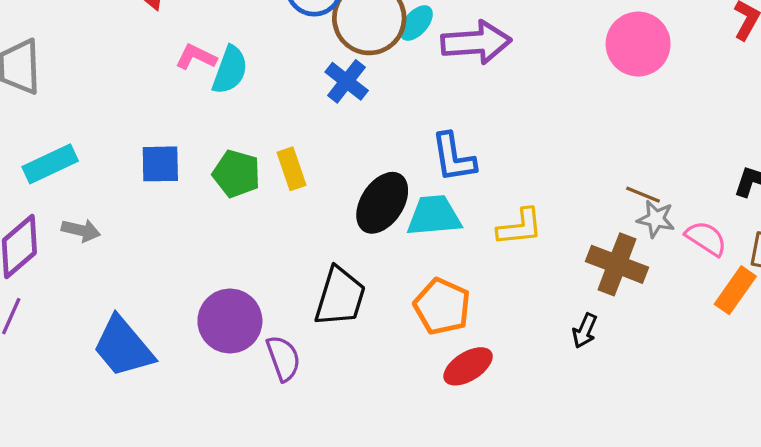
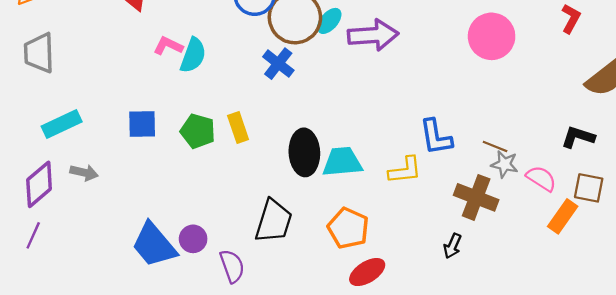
blue L-shape: (453, 157) -> (436, 137), moved
black ellipse: (382, 203) -> (304, 152), turned -36
purple circle: (230, 321) -> (193, 239), size x0.6
blue trapezoid: (123, 347) -> (154, 245), moved

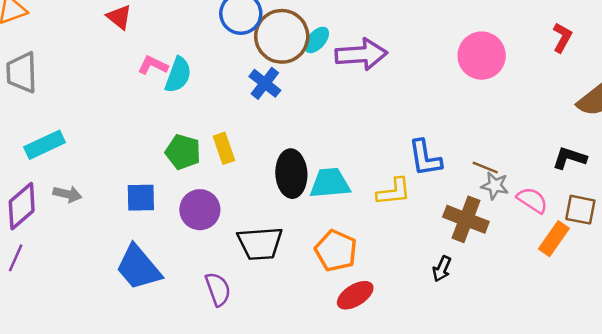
blue square: (142, 124) -> (141, 198), moved
black trapezoid: (274, 221) -> (260, 243), turned 69
purple circle: (193, 239) -> (200, 210), moved, size x1.4

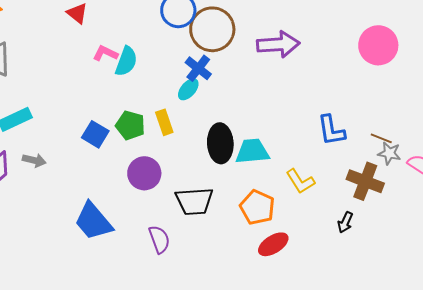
cyan ellipse: (317, 40) -> (188, 89), moved
yellow L-shape: (394, 192) -> (300, 181), moved, turned 64
blue square: (141, 198) -> (95, 134), moved, turned 32

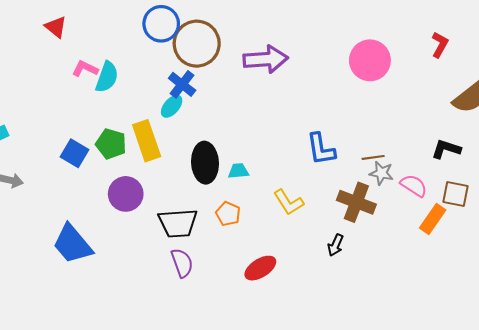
yellow rectangle: (164, 122) -> (147, 141), size x1.5
brown line: (381, 138) -> (373, 157), turned -30
cyan trapezoid: (252, 151) -> (238, 171), size x0.6
orange pentagon: (257, 207) -> (228, 214), moved, size x0.7
purple semicircle: (159, 239) -> (182, 263), moved

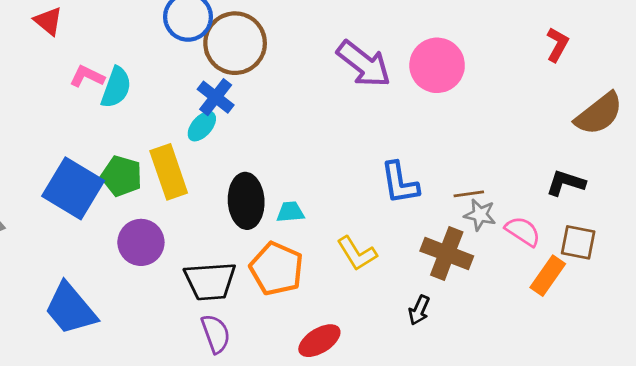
purple arrow: (266, 59) -> (364, 64), moved, turned 42
pink circle: (370, 60) -> (437, 65), moved
blue square: (75, 153) -> (73, 188), size x1.6
orange pentagon: (228, 214) -> (277, 269), size x1.6

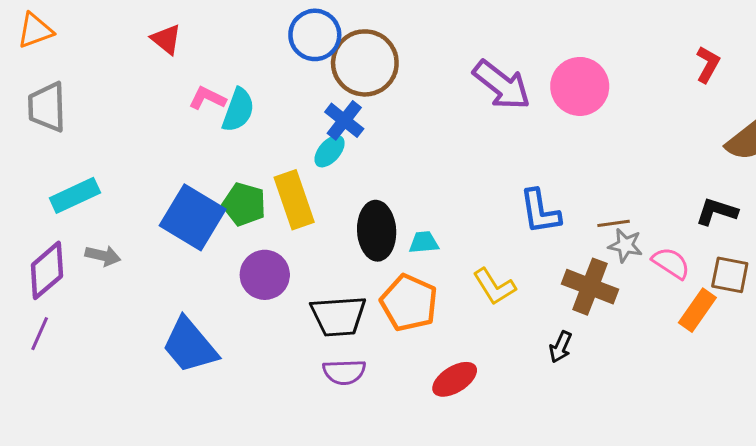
purple semicircle: (216, 334) -> (344, 372), turned 108

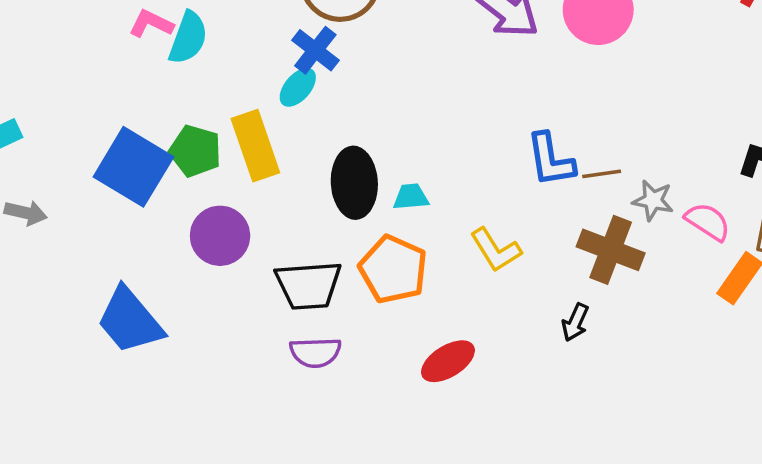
brown line: (614, 223) -> (602, 174), moved

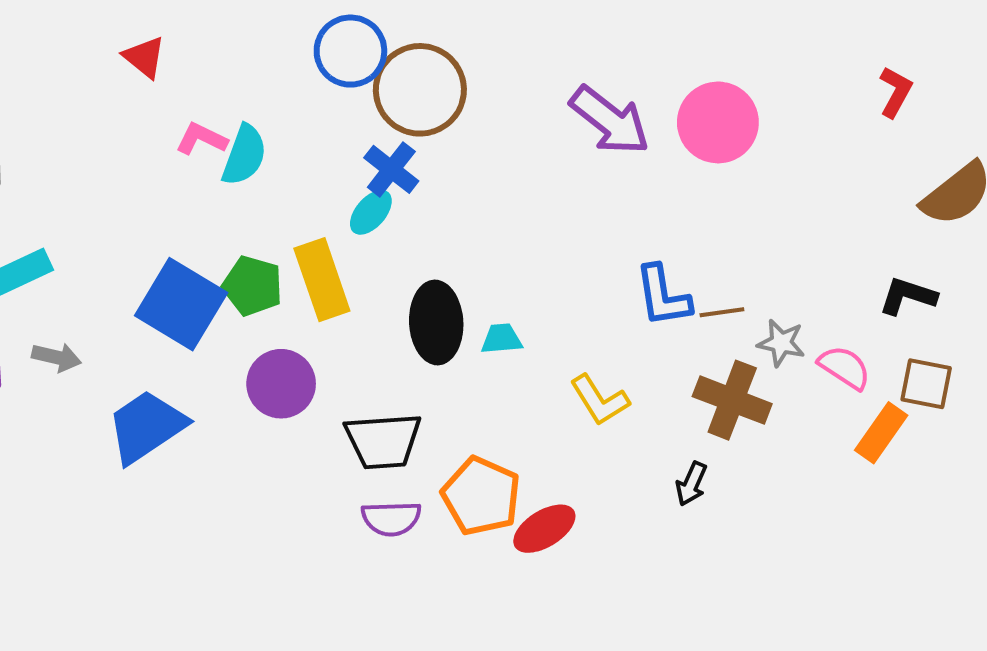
orange pentagon: (393, 269) -> (481, 496), moved
blue trapezoid: (130, 321) -> (146, 427), moved, turned 96

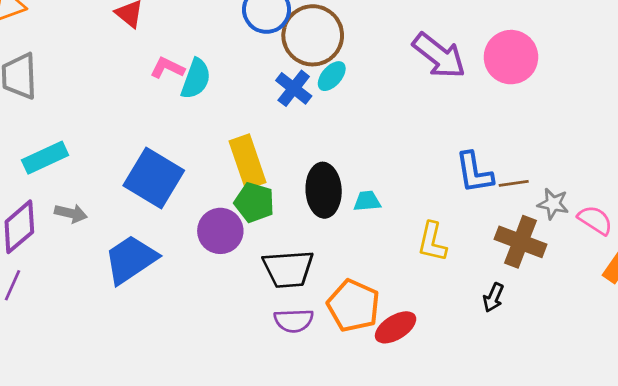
cyan ellipse: (371, 212) -> (332, 76), moved
green pentagon: (252, 286) -> (254, 202), moved
yellow L-shape: (599, 400) -> (432, 242), turned 45

